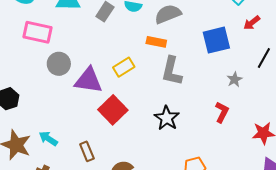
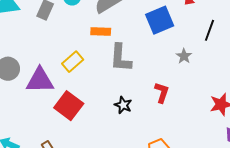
red L-shape: (222, 112) -> (162, 93), moved
black star: (167, 118) -> (123, 105), size x0.7

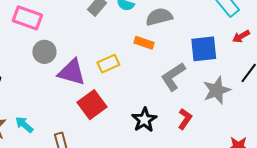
gray star: (184, 56) -> (217, 90), size x1.8
gray L-shape: (121, 58) -> (173, 77), moved, turned 36
black star: (123, 105) -> (144, 120), size x1.4

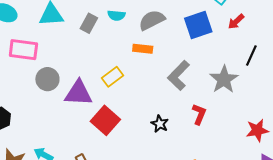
blue square: (204, 49) -> (198, 25), moved
black star: (144, 120) -> (160, 124), size x0.7

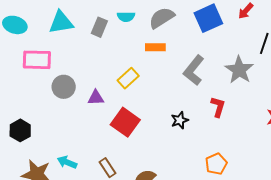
purple triangle: (78, 93) -> (96, 98), size x0.6
black star: (160, 124) -> (180, 120), turned 30

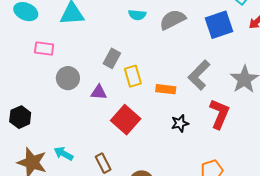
gray rectangle: (99, 27) -> (112, 58), moved
orange rectangle: (155, 47) -> (166, 89), moved
pink rectangle: (37, 60) -> (44, 49), size x0.7
yellow rectangle: (128, 78) -> (133, 76), turned -70
red L-shape: (218, 107) -> (219, 114), size x1.4

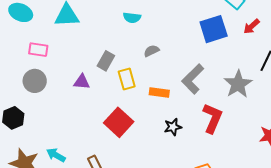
gray semicircle: (173, 20) -> (151, 51), moved, size x0.6
gray circle: (68, 78) -> (35, 81), moved
purple triangle: (99, 92) -> (82, 82), moved

